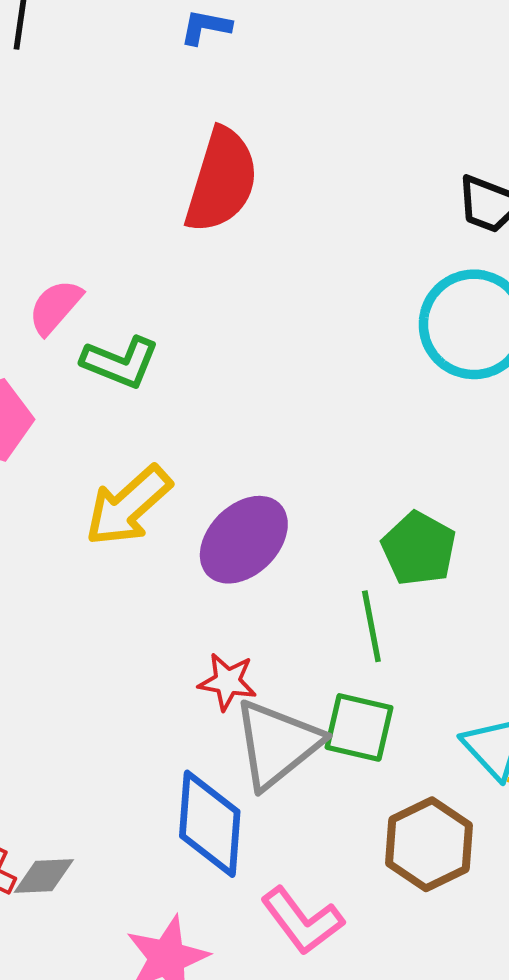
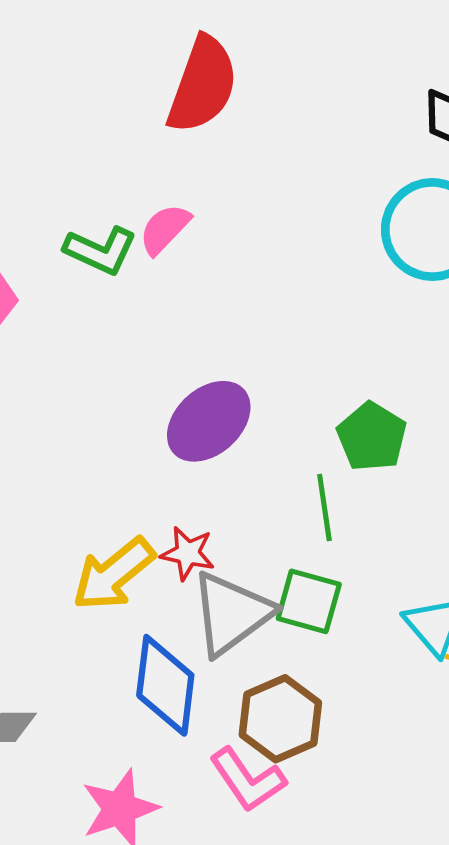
pink semicircle: (55, 307) -> (165, 229), moved
yellow arrow: (128, 506) -> (113, 574), moved
brown hexagon: (429, 844) -> (280, 719), moved

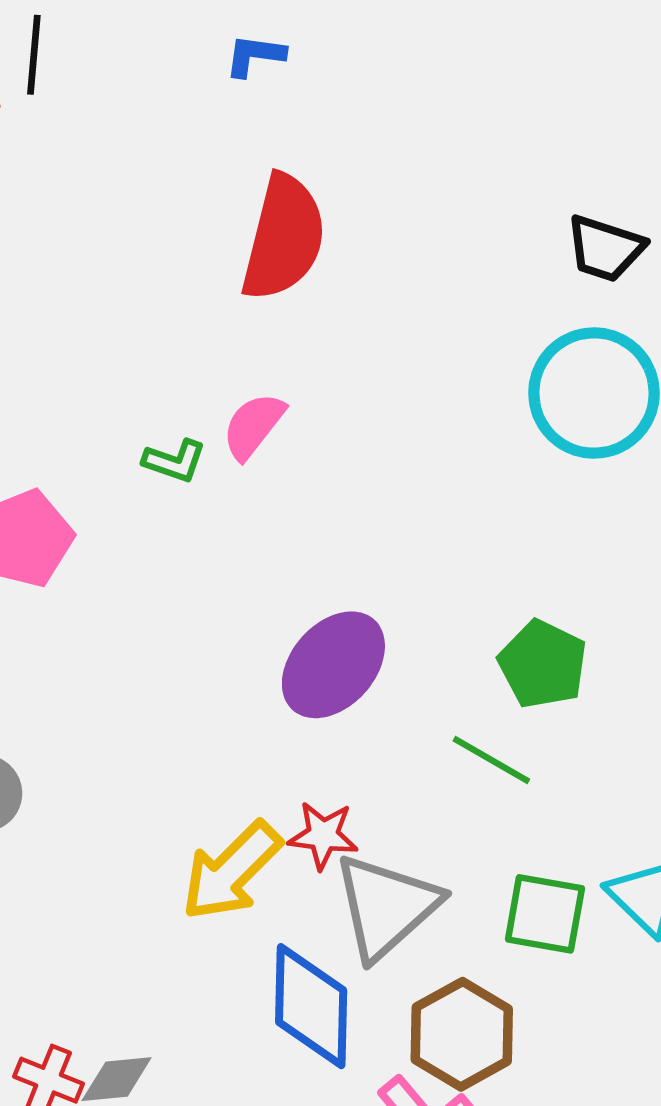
green L-shape: (101, 250) -> (175, 461), size x0.7
green line: (324, 507) -> (491, 760), turned -46
green square: (309, 601) -> (545, 914), moved

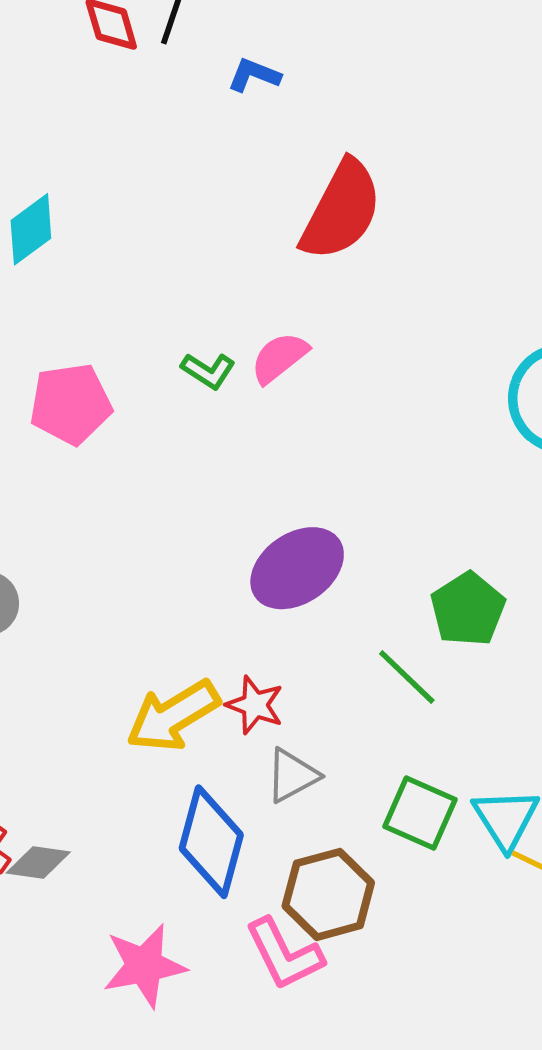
blue L-shape: (255, 55) -> (254, 75), moved
gray triangle: (386, 906) -> (292, 775), size x0.6

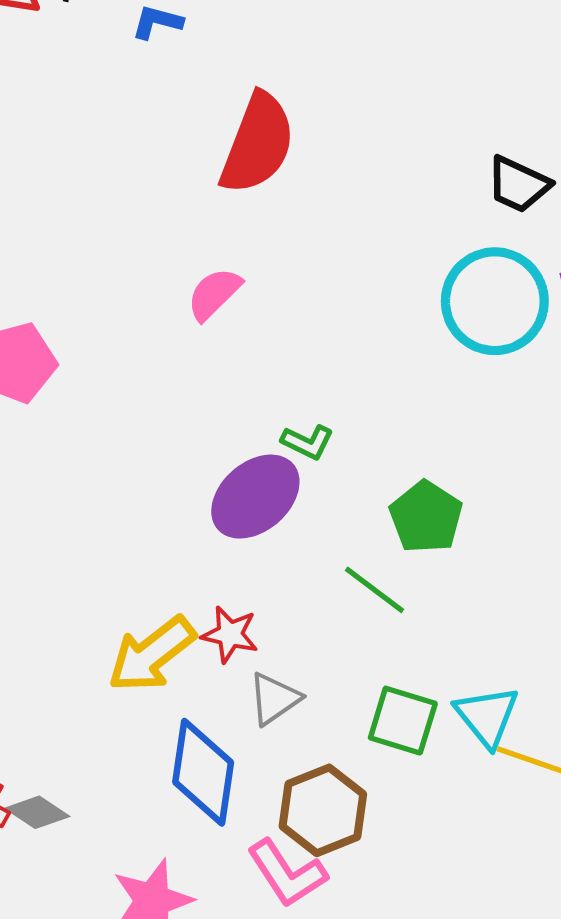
green L-shape: (208, 371) -> (307, 442), moved
gray diamond: (38, 863) -> (37, 812), turned 32

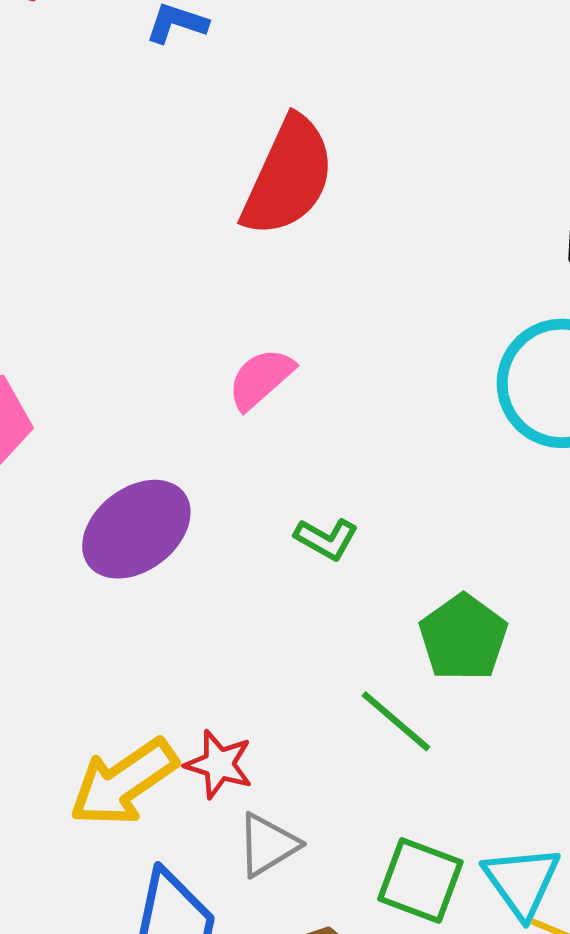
pink semicircle: (214, 294) -> (261, 379), moved
purple ellipse: (255, 497) -> (136, 529), moved

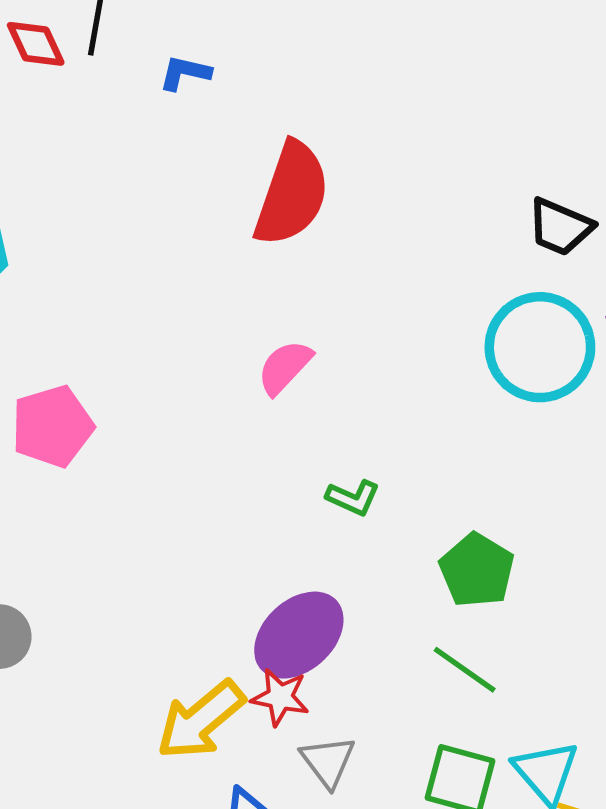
purple ellipse: (136, 529) -> (299, 635), moved
green line: (396, 721) -> (465, 670), moved
gray triangle: (268, 845) -> (328, 761), turned -30

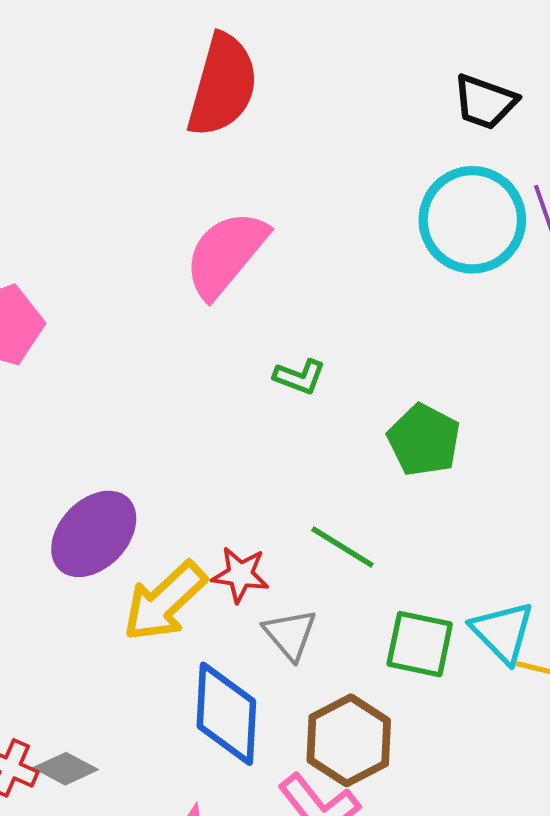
pink semicircle: (285, 367) -> (226, 254), size x1.6
purple ellipse: (299, 635) -> (94, 534), moved
green line: (465, 670) -> (342, 547), moved

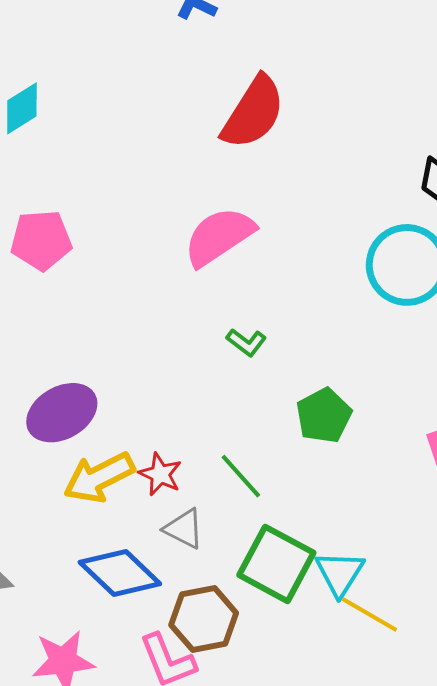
gray triangle: (290, 634) -> (184, 529), turned -39
green square: (420, 644) -> (276, 564), size x1.4
blue diamond: (226, 714) -> (120, 573), turned -66

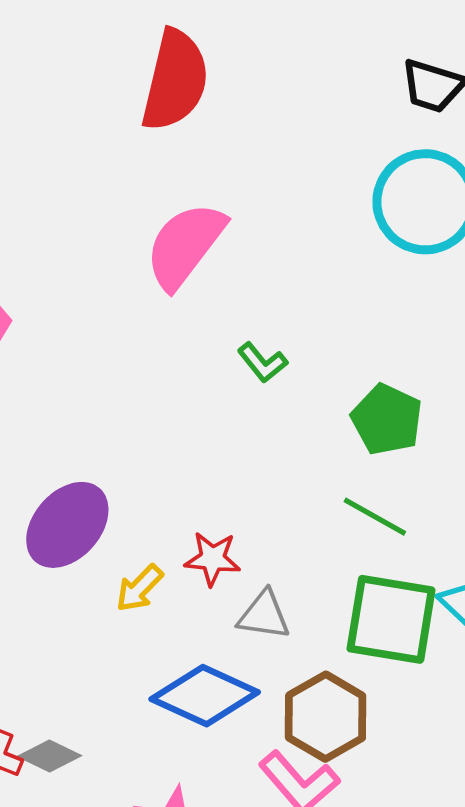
green L-shape: (246, 342) -> (262, 363), turned 33
green line: (241, 476) -> (375, 517), moved
yellow arrow: (99, 477) -> (139, 588), size x0.6

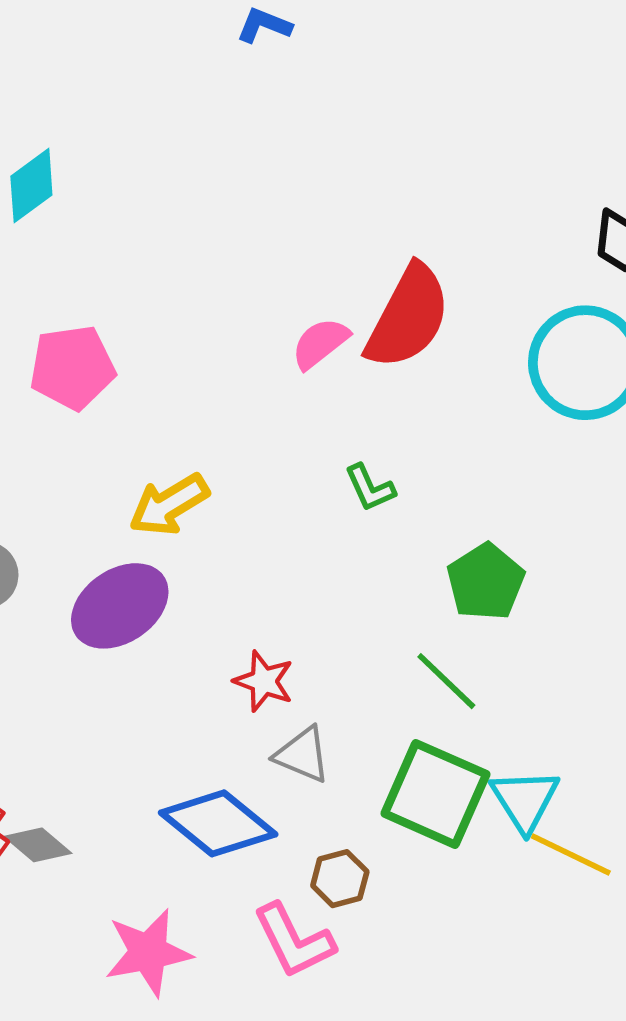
red semicircle: (175, 80) -> (408, 317), moved
pink semicircle: (185, 245) -> (320, 343), size x0.6
yellow arrow: (139, 588) -> (169, 505), moved, size x1.4
brown hexagon: (326, 717) -> (340, 879), size x0.6

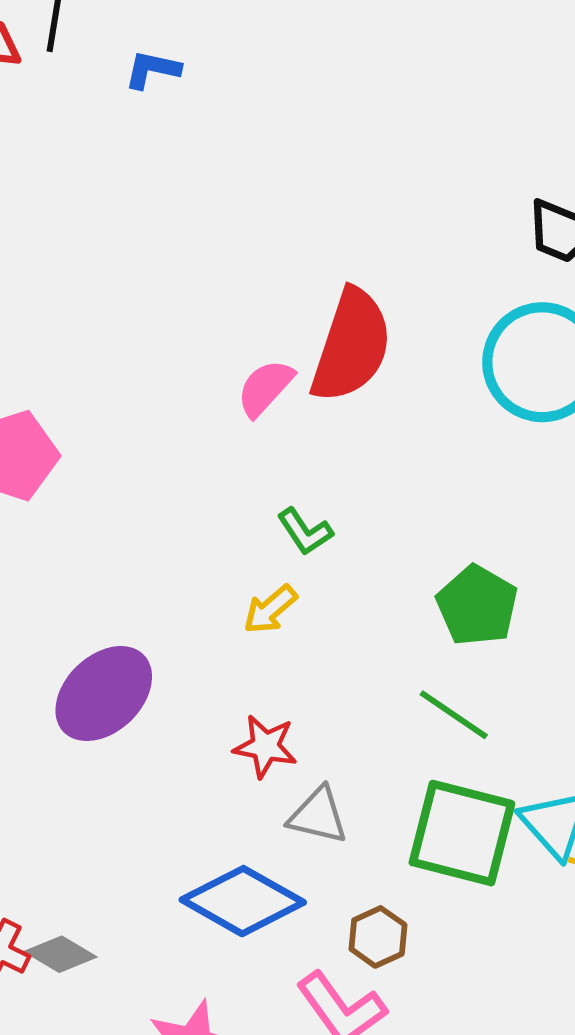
green L-shape: (370, 488) -> (305, 532), moved
yellow arrow: (169, 505) -> (270, 609), moved, size x0.7

